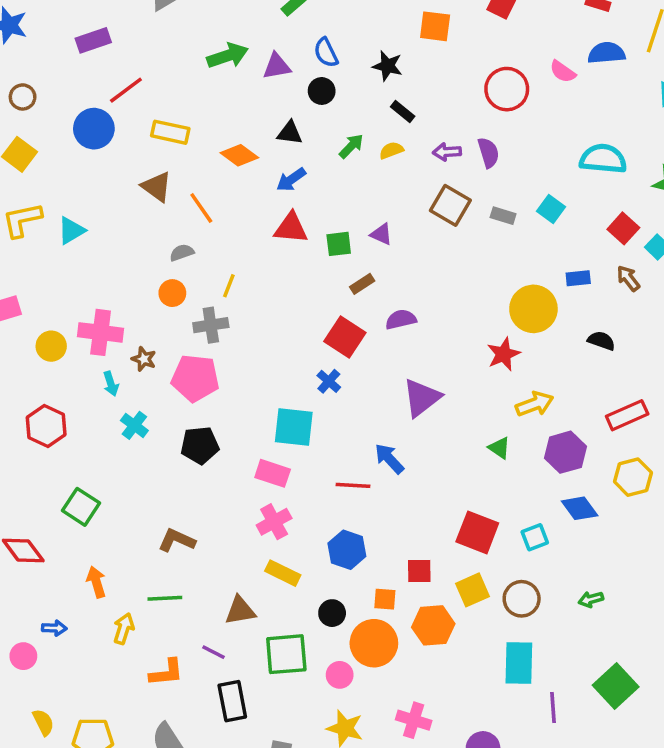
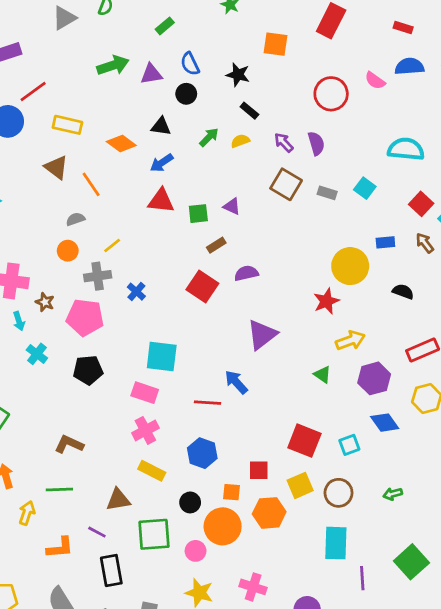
purple arrow: (447, 152) -> (284, 143), turned 50
yellow line: (229, 286) -> (112, 246), turned 30
blue cross: (329, 381) -> (136, 292), moved

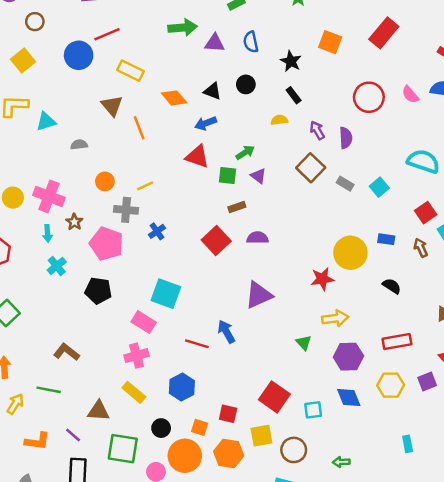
black circle: (186, 94) -> (246, 84), moved
green arrow: (209, 137) -> (245, 153), moved
gray semicircle: (75, 219) -> (79, 145), moved

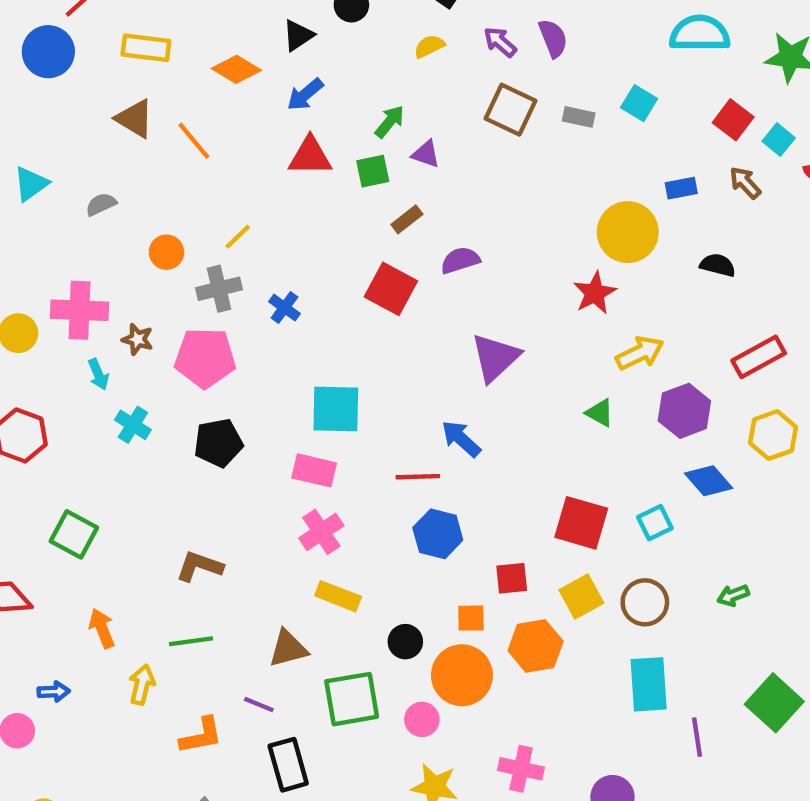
black triangle: (212, 91) -> (298, 35), turned -36
blue hexagon: (182, 387) -> (438, 534), moved

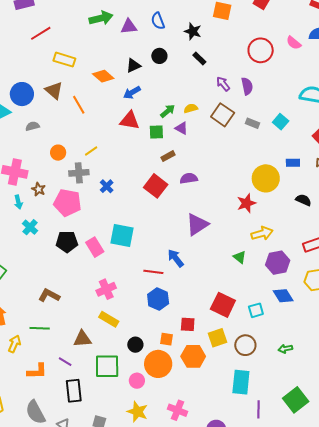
yellow semicircle: (429, 46) -> (191, 108), moved
blue circle: (48, 52) -> (22, 94), moved
pink rectangle: (314, 470) -> (95, 247), moved, turned 36

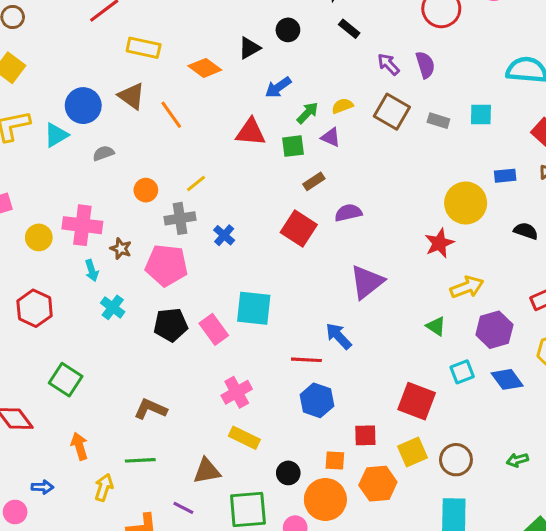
blue arrow: (132, 93) -> (278, 87), moved
cyan square: (281, 122) -> (481, 115), turned -35
cyan square: (256, 310) -> (462, 372), moved

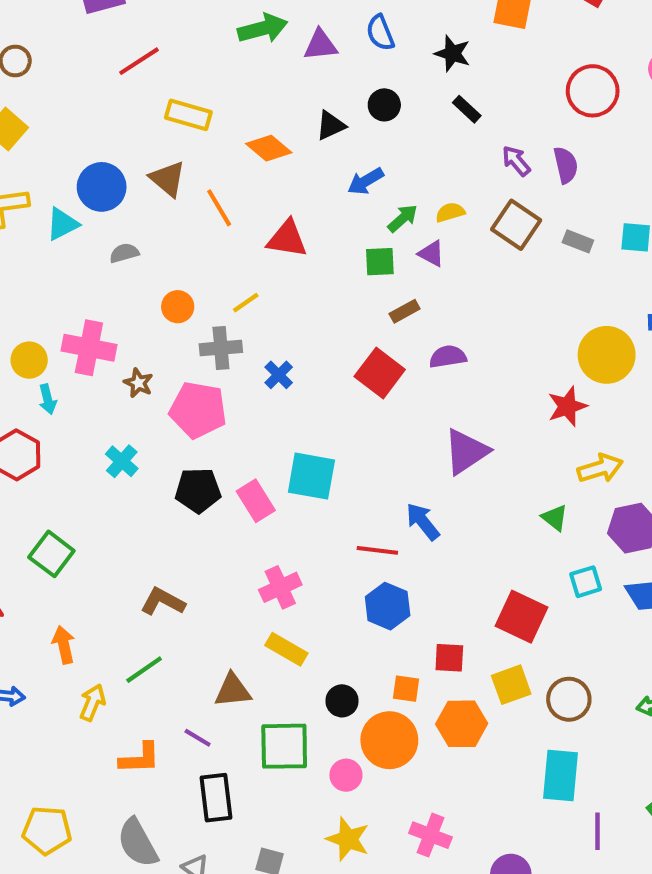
red triangle: (251, 132) -> (287, 239), moved
cyan arrow: (92, 271) -> (48, 399), moved
green line: (140, 460) -> (144, 670), turned -36

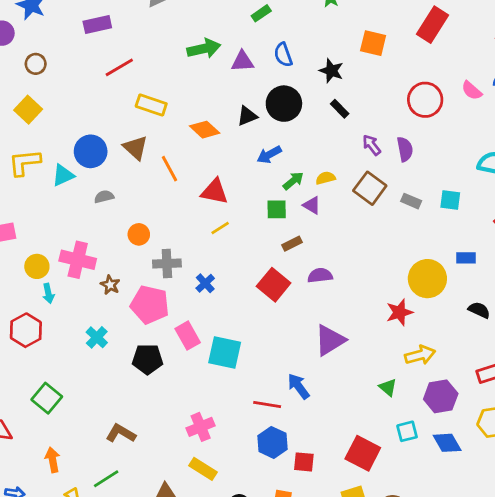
black circle: (384, 105) -> (284, 104), size x1.6
yellow line: (246, 303) -> (220, 228), moved
pink rectangle: (256, 501) -> (188, 336), moved
red square: (449, 658) -> (304, 462), moved

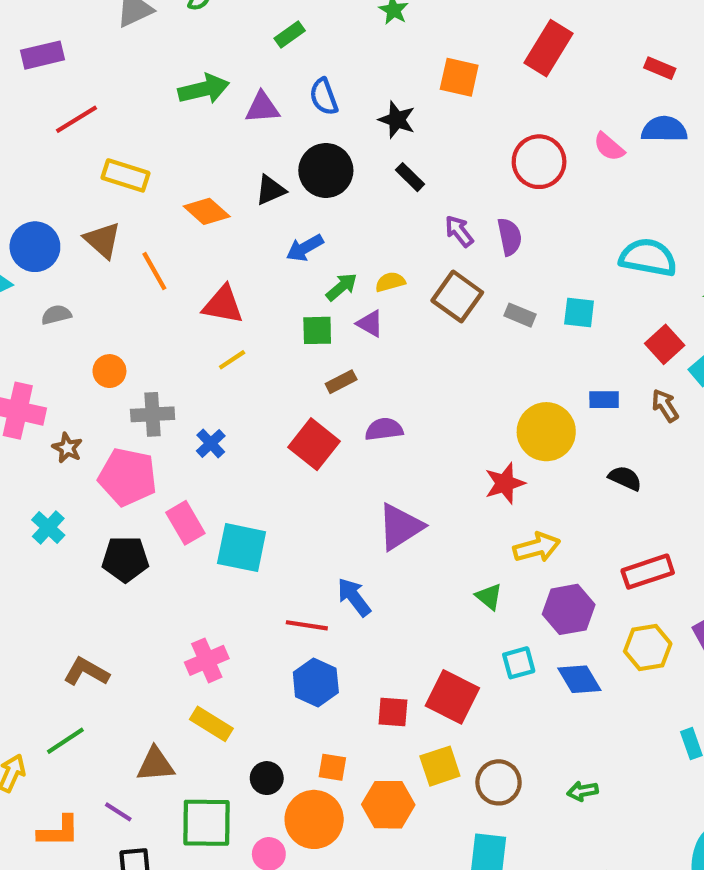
red square: (304, 462) -> (393, 712), moved

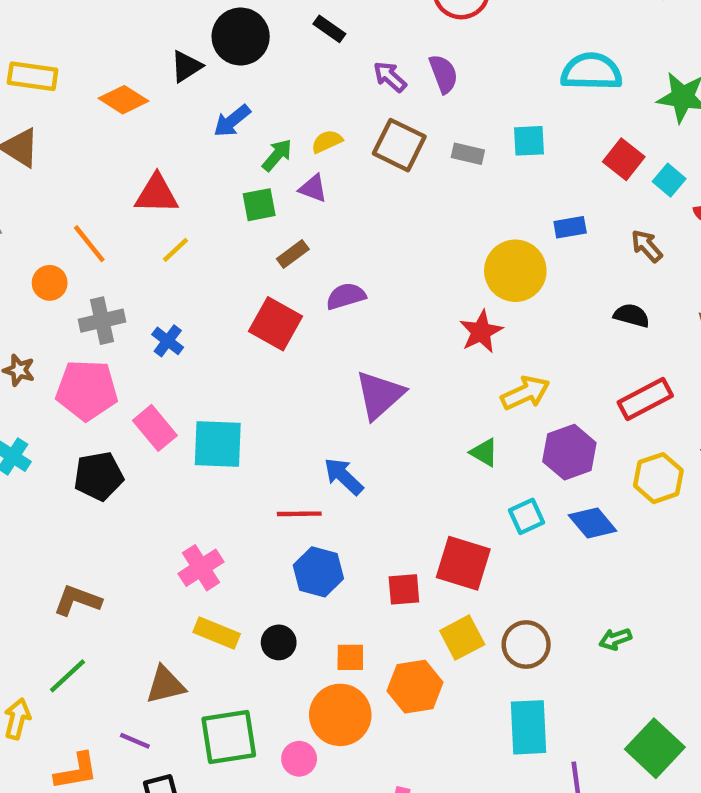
orange line: (154, 271) -> (89, 244), moved
brown arrow: (665, 406) -> (647, 246), moved
black semicircle: (625, 478) -> (632, 315), moved
black circle: (267, 778) -> (279, 642), moved

